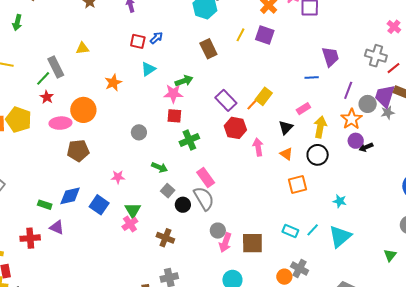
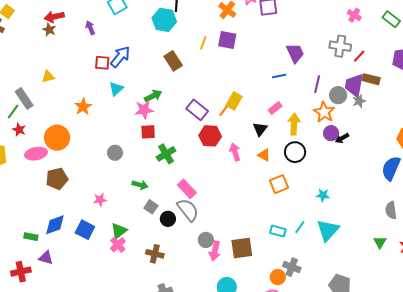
blue arrow: (156, 38) -> (120, 57), size x1.6
green triangle: (133, 210) -> (119, 231), turned 30

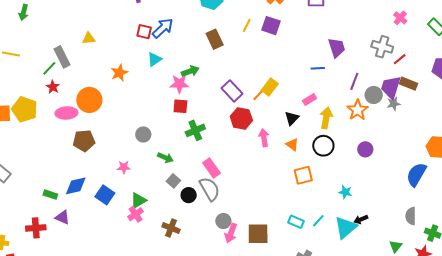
purple circle: (331, 133) -> (365, 149), moved
black arrow: (342, 138) -> (361, 219), moved
gray circle: (115, 153) -> (143, 134), moved

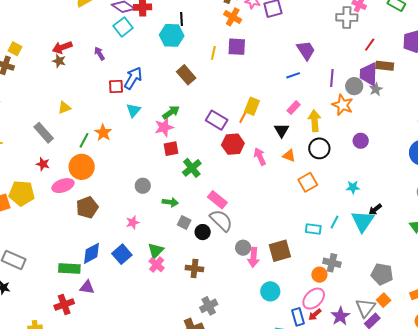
gray cross: (382, 47) -> (347, 17), moved
green line: (49, 68) -> (84, 140), moved
green rectangle: (50, 195) -> (69, 268), size x1.5
blue square: (105, 195) -> (122, 254), turned 30

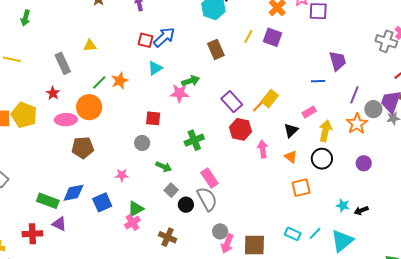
red square: (171, 149) -> (153, 118), moved
black arrow: (375, 209) -> (361, 210), moved

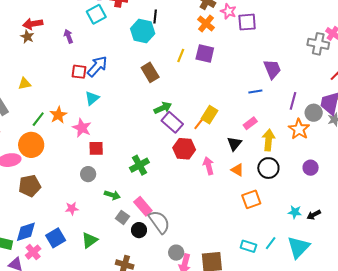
green arrow: (191, 81) -> (163, 108), moved
pink star: (179, 93) -> (82, 128), moved, turned 30
pink rectangle: (209, 178) -> (143, 206), moved
pink cross: (132, 222) -> (33, 252), moved

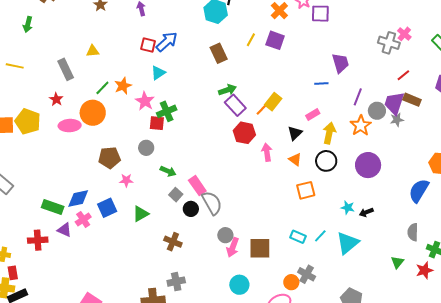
green cross: (139, 165) -> (167, 111), moved
purple circle: (311, 168) -> (368, 165), size x1.6
brown pentagon: (30, 186) -> (109, 158), moved

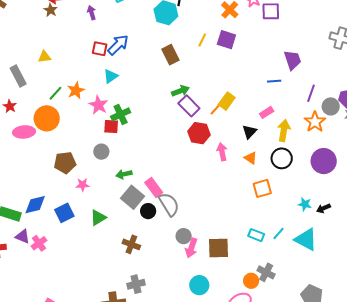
green arrow: (168, 171) -> (124, 174), turned 147
gray square: (176, 195) -> (133, 197), size x1.6
pink cross: (83, 219) -> (39, 243), moved
cyan triangle: (348, 243) -> (306, 240), turned -50

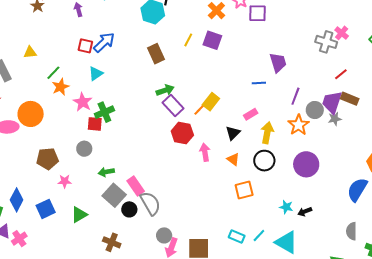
green line: (55, 93) -> (53, 73), moved
blue diamond: (35, 205) -> (17, 200), turned -50

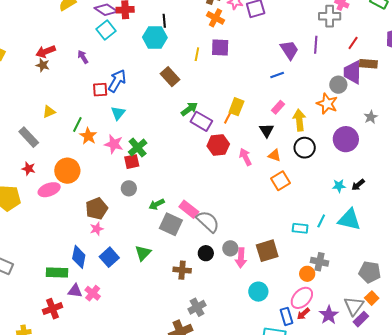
purple line: (295, 96) -> (316, 45), moved
gray star: (335, 119) -> (371, 117), moved
pink star: (65, 181) -> (97, 229), moved
orange square: (244, 190) -> (280, 181), moved
black circle: (129, 209) -> (206, 253), moved

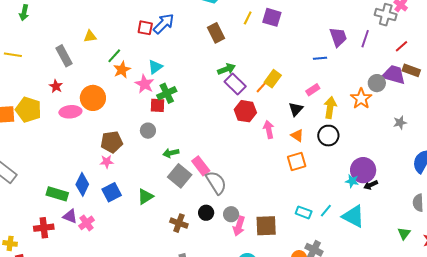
purple trapezoid: (353, 72) -> (394, 75), turned 90
cyan triangle: (118, 113) -> (155, 67), moved
purple circle: (346, 139) -> (363, 170), moved

